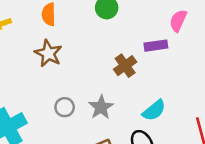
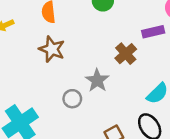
gray star: (101, 107) -> (97, 80), moved

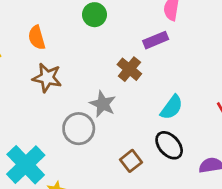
gray circle: (72, 99) -> (79, 129), size x1.5

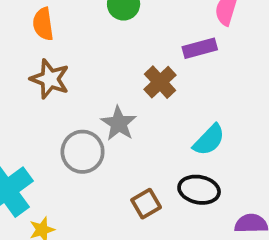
black ellipse: (169, 145) -> (199, 190), turned -44

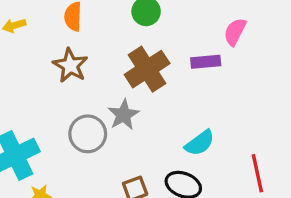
brown cross: (160, 82) -> (147, 69), moved, size x1.5

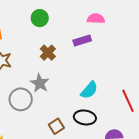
pink semicircle: (235, 32) -> (96, 19), turned 78
brown cross: (147, 69) -> (48, 53), size x0.6

